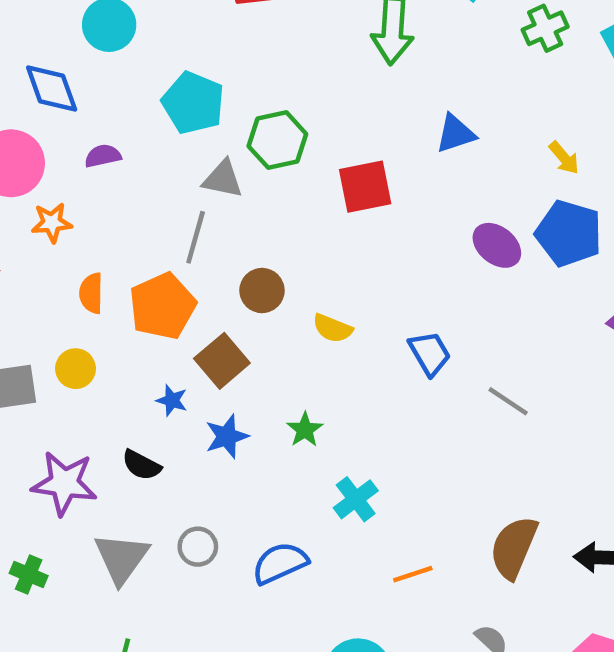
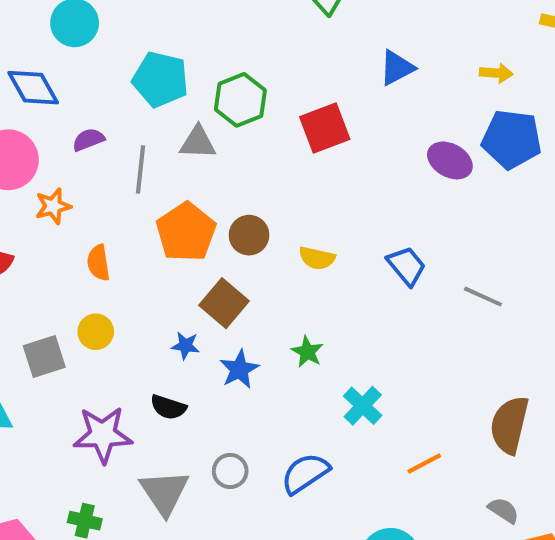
yellow arrow: (564, 158) -> (496, 73), turned -36
gray line: (196, 237) -> (140, 170), moved
orange pentagon: (162, 306) -> (186, 232), moved

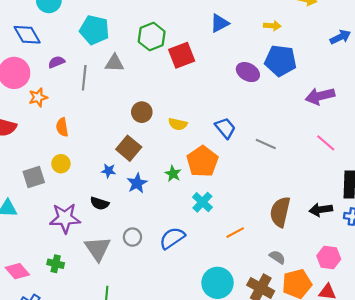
green hexagon: (240, 100) -> (152, 37), moved
orange pentagon: (186, 232) -> (202, 161), moved

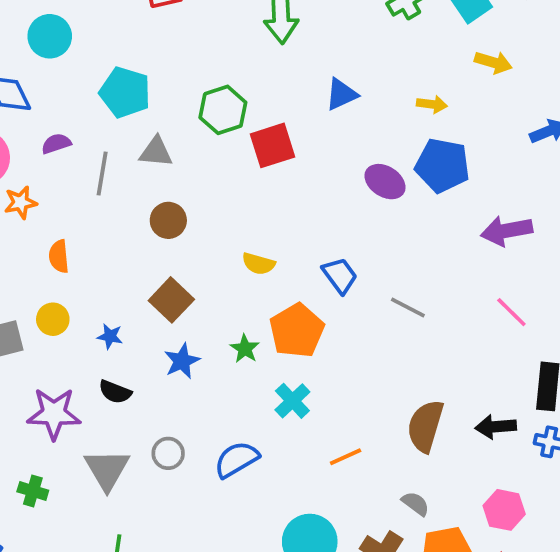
brown circle: (142, 112) -> (168, 220), moved
blue star: (108, 171) -> (110, 336), moved

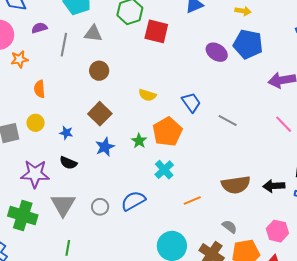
red square: (273, 145) -> (156, 31), turned 30
brown semicircle: (425, 426) -> (236, 185), turned -116
gray circle: (168, 453) -> (100, 207), moved
green cross: (33, 491) -> (23, 215), size x1.8

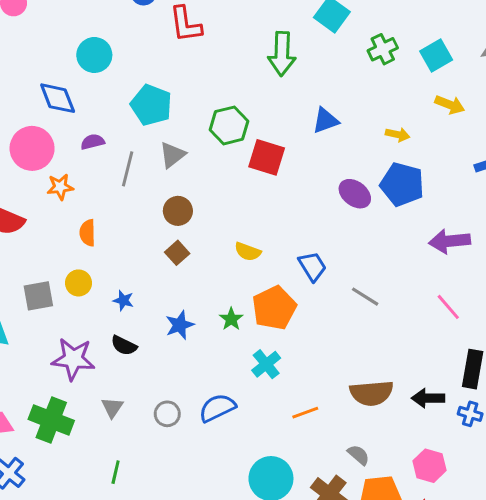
gray triangle: (93, 33) -> (172, 155), turned -48
brown square: (100, 114) -> (177, 253), moved, size x0.7
gray triangle: (63, 205) -> (112, 407), size x0.6

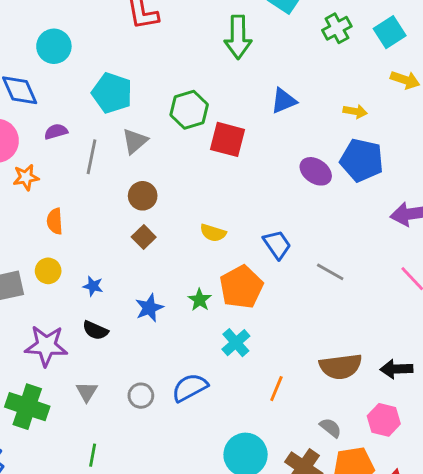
orange line: (305, 413) -> (276, 389), turned -45
pink hexagon: (430, 466) -> (384, 420), moved

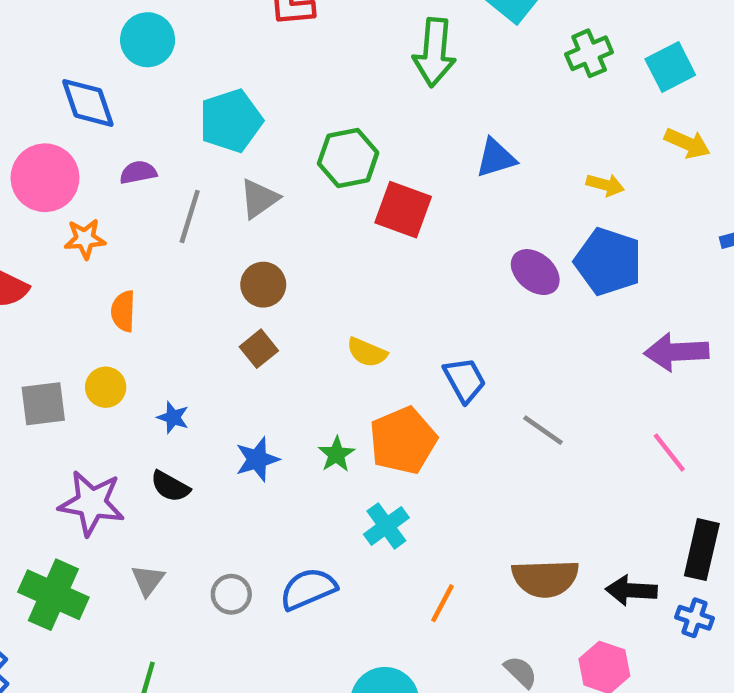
cyan pentagon: (112, 93) -> (231, 121), turned 30

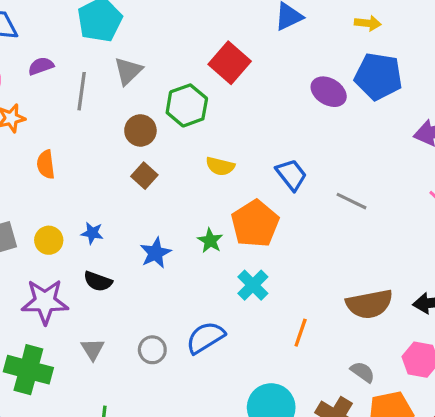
green hexagon: (348, 158) -> (187, 105), moved
red square: (403, 210) -> (230, 63), turned 30
yellow circle: (106, 387) -> (49, 240), moved

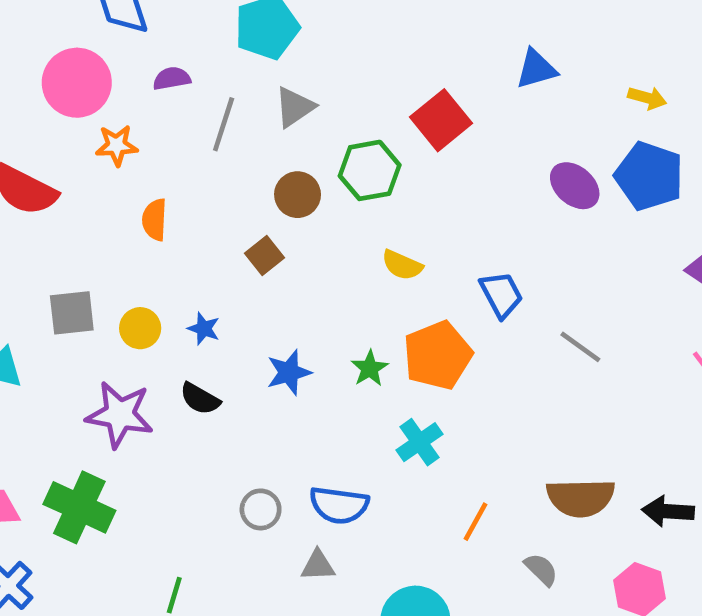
brown square: (144, 176) -> (265, 256), moved
blue semicircle: (205, 338) -> (339, 505), turned -150
gray triangle: (93, 349) -> (318, 565), moved, turned 50
gray semicircle: (363, 372) -> (541, 569), moved

